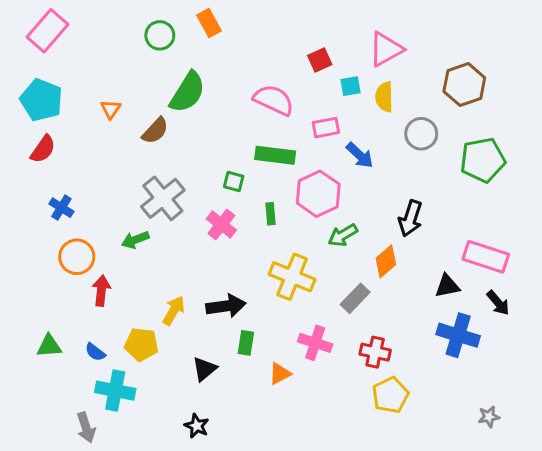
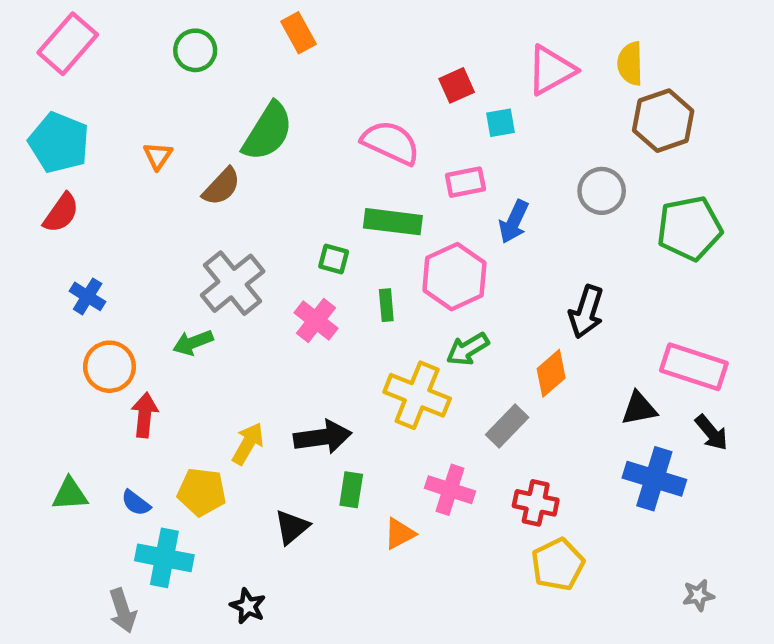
green circle: (160, 35) -> (195, 50), moved
yellow semicircle: (384, 97) -> (630, 63), moved
blue arrow: (360, 155) -> (514, 222), turned 72
green arrow: (343, 235) -> (468, 349), moved
black star: (197, 426) -> (248, 606), moved

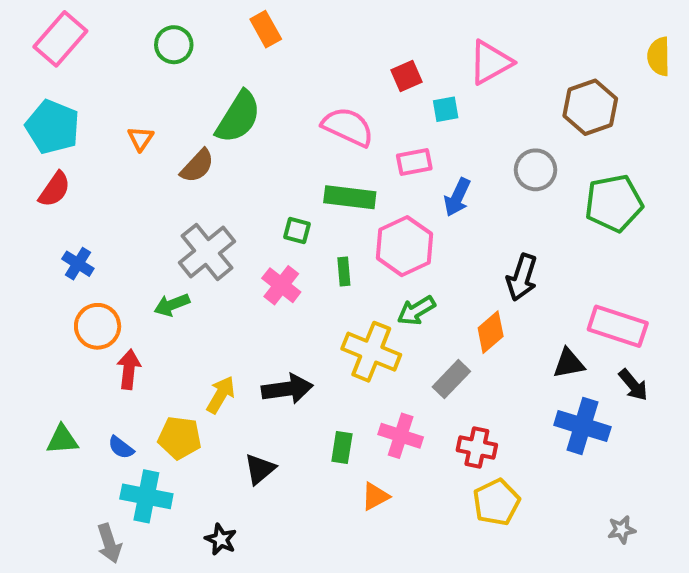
yellow semicircle: (630, 63) -> (659, 56), moved
green rectangle: (351, 490) -> (342, 447), moved
orange triangle: (400, 534) -> (375, 496), moved

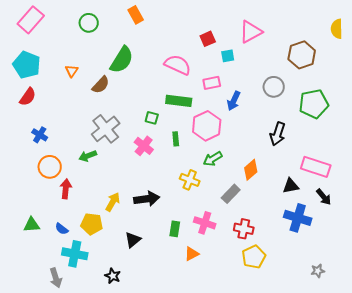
black arrow: (522, 277) -> (278, 134), moved
yellow cross: (371, 352) -> (190, 180), size x0.7

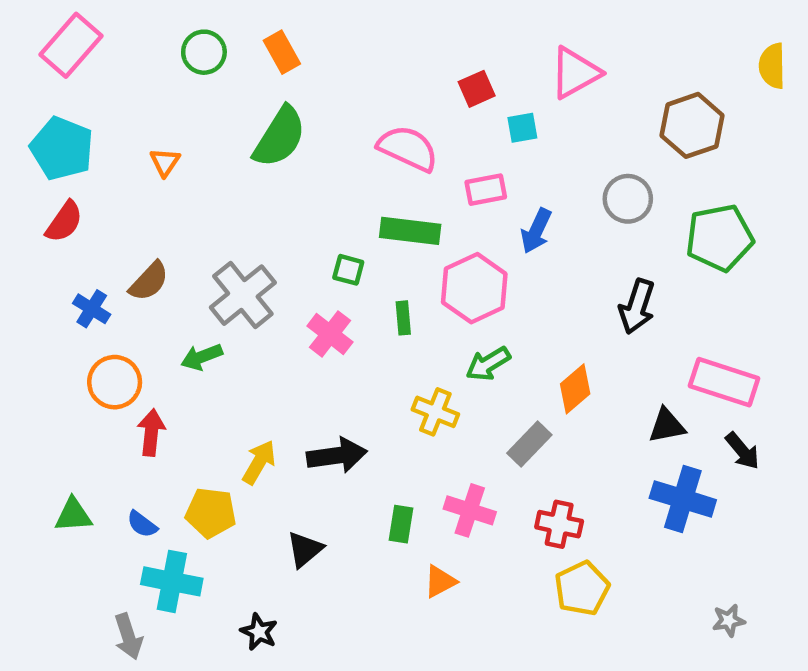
orange rectangle: (136, 15) -> (282, 52), moved
brown semicircle: (101, 85) -> (149, 281), moved

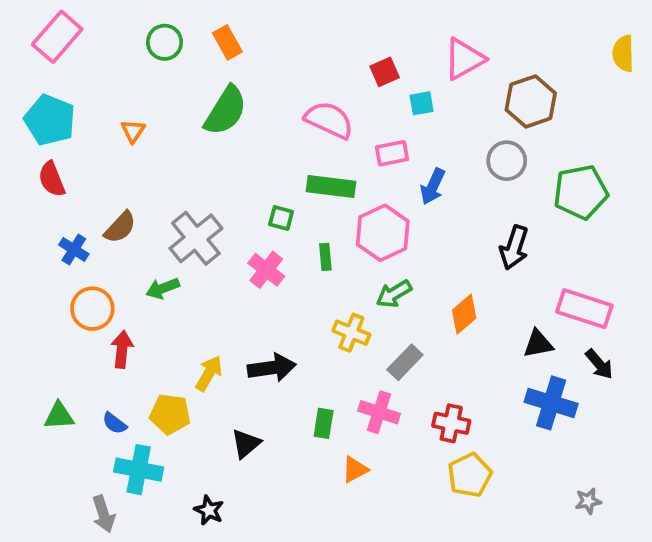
brown hexagon: (692, 125) -> (531, 101), moved
red semicircle: (64, 222) -> (52, 179), turned 123
gray rectangle: (529, 444) -> (405, 362), moved

